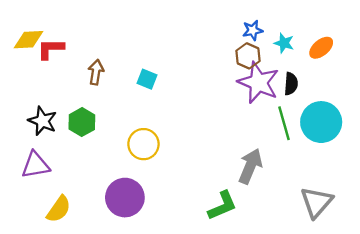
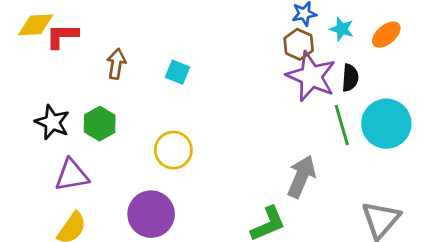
purple triangle: (35, 165) -> (72, 175), moved

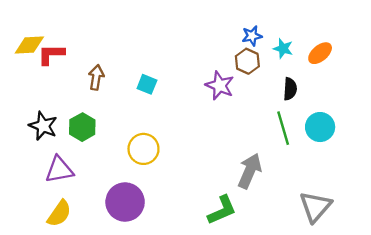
purple star: (311, 76) -> (220, 85), moved, size x0.7
cyan circle: (386, 124) -> (320, 127), size x0.7

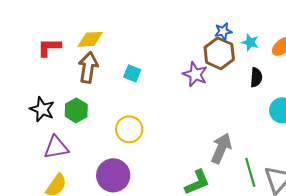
yellow diamond: (29, 45) -> (90, 39), moved
brown hexagon: (247, 61) -> (219, 53), size x1.4
brown arrow: (96, 77) -> (88, 67), size x1.4
green line: (283, 128) -> (250, 172), moved

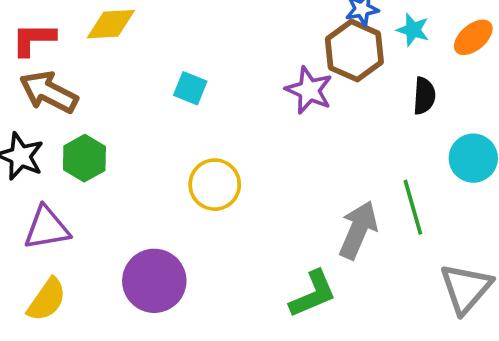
brown arrow: (88, 67) -> (49, 92), moved, turned -72
yellow circle: (129, 129) -> (215, 185), moved
green line: (250, 172) -> (413, 207), moved

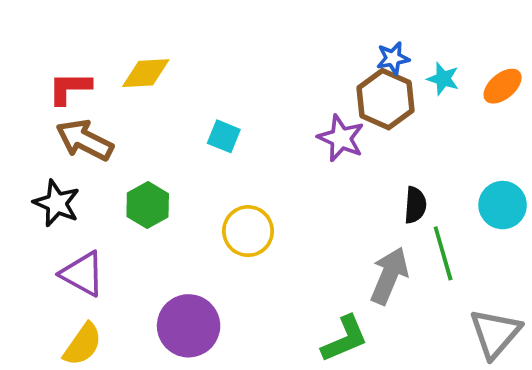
black semicircle: (424, 96) -> (415, 205), moved
green hexagon: (84, 158) -> (148, 205), moved
purple triangle: (47, 228) -> (83, 274), turned 39

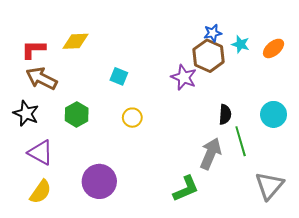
yellow circle: (248, 231) -> (132, 118), moved, size x0.7

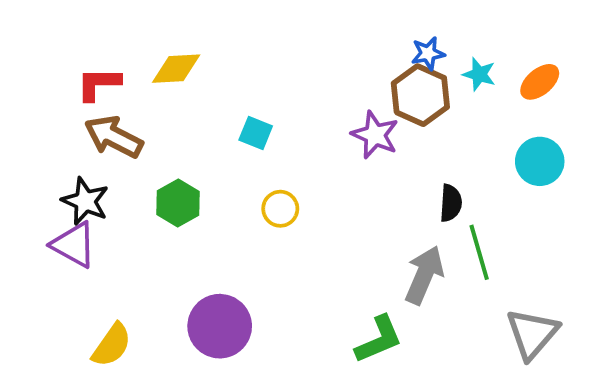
cyan circle: (274, 114) -> (540, 161), moved
purple triangle: (41, 153) -> (74, 245), moved

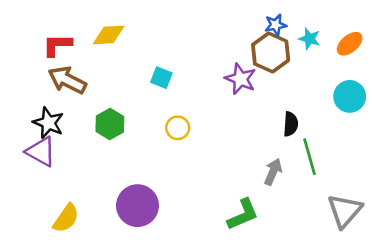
gray arrow: (424, 275) -> (273, 172), size x0.7

